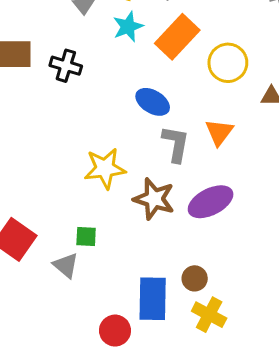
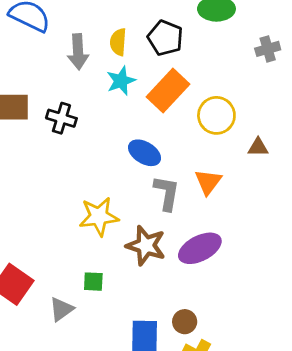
green square: (86, 236) -> (93, 282), moved
gray triangle: (66, 265) -> (61, 309), turned 44

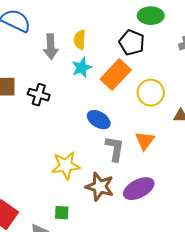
black pentagon: (165, 38) -> (132, 43), moved

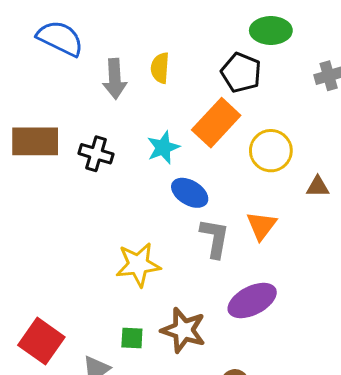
cyan star: (82, 68) -> (163, 148), moved
brown star: (100, 187) -> (183, 330), moved

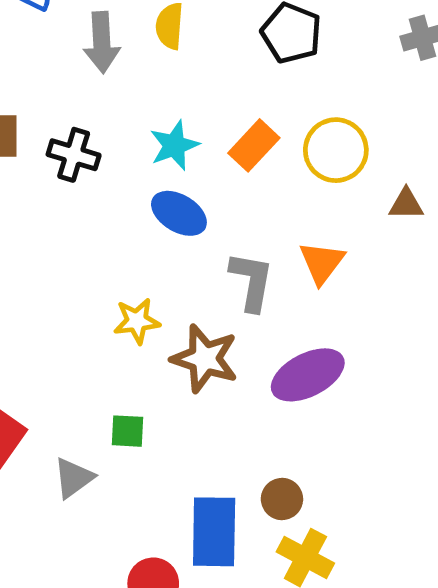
orange rectangle: (216, 123) -> (254, 145), moved, size x0.7
blue ellipse: (190, 193) -> (179, 213), moved
yellow star: (138, 265) -> (137, 321), size x0.7
brown star: (183, 330) -> (205, 359), moved

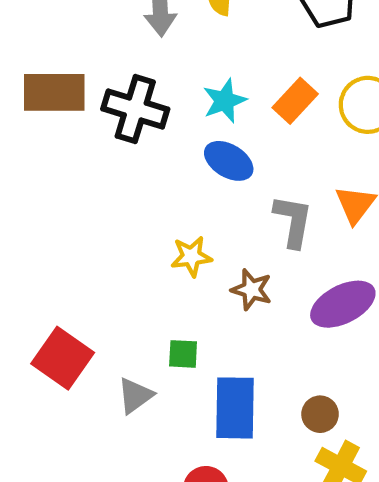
black cross: (74, 155) -> (135, 109), size x1.4
brown star: (205, 359) -> (252, 290), size x0.7
blue rectangle: (214, 532) -> (235, 408), moved

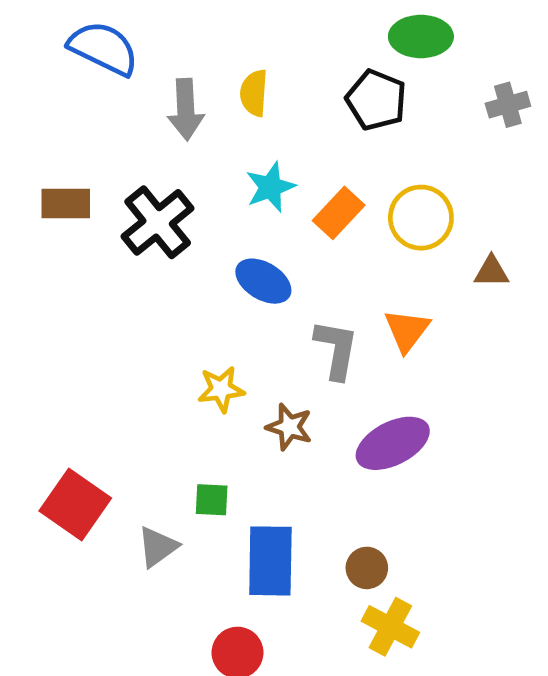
brown rectangle: (54, 92) -> (66, 203), size x0.7
cyan star: (225, 101) -> (270, 187), moved
black cross: (135, 109) -> (158, 222), turned 34

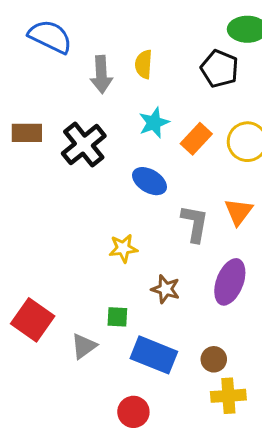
brown star: (289, 427) -> (166, 289), moved
purple ellipse: (393, 443) -> (230, 282), turned -42
blue rectangle: (270, 561) -> (154, 355), turned -69
yellow cross: (390, 627) -> (228, 396), turned -32

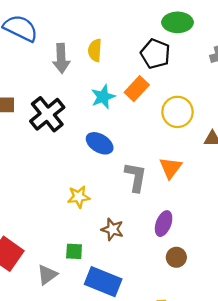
orange rectangle: (196, 139) -> (137, 89), moved
purple ellipse: (230, 282) -> (164, 224), size x0.7
brown circle: (214, 359) -> (176, 257), moved

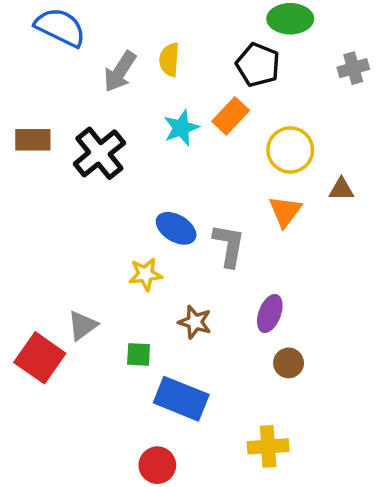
gray arrow: (61, 58) -> (120, 72), turned 36
blue ellipse: (100, 143) -> (176, 228), moved
orange triangle: (171, 168) -> (285, 211), moved
gray triangle: (47, 275) -> (82, 325), moved

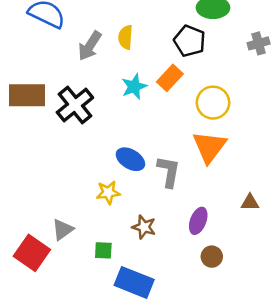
brown rectangle: (33, 140) -> (27, 95), size x1.4
brown triangle: (341, 189) -> (250, 202), moved
orange triangle: (285, 211) -> (209, 147), size x1.4

